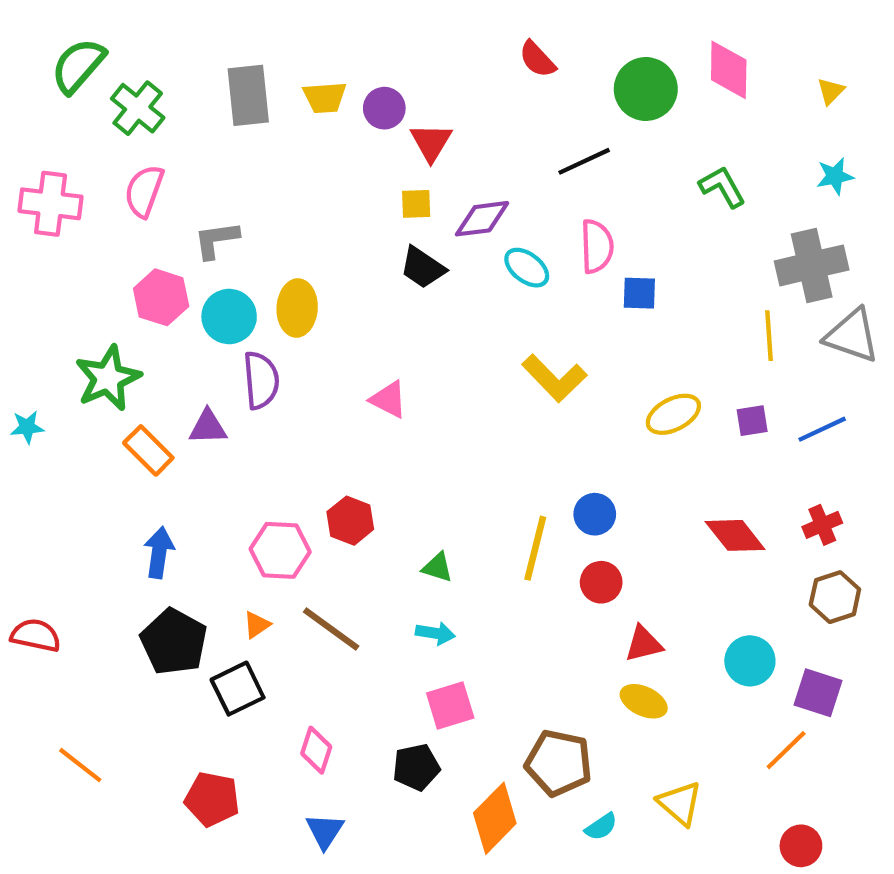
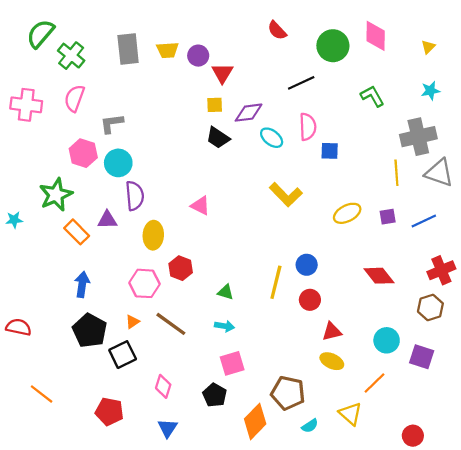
yellow ellipse: (297, 308) -> (153, 235), moved
red cross: (822, 525) -> (441, 270), moved, size x1.4
orange line: (786, 750) -> (375, 383), moved
black pentagon: (416, 767) -> (215, 395), turned -30

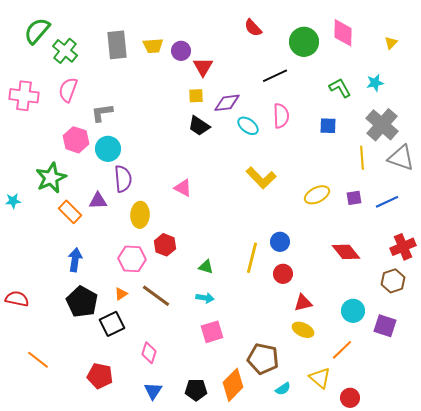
cyan star: (430, 91) -> (375, 83), moved
gray cross: (418, 137) -> (382, 125), turned -36
blue square: (330, 151) -> (328, 126), moved
black pentagon: (215, 395) -> (196, 390), moved, turned -30
red circle: (413, 436) -> (350, 398), moved

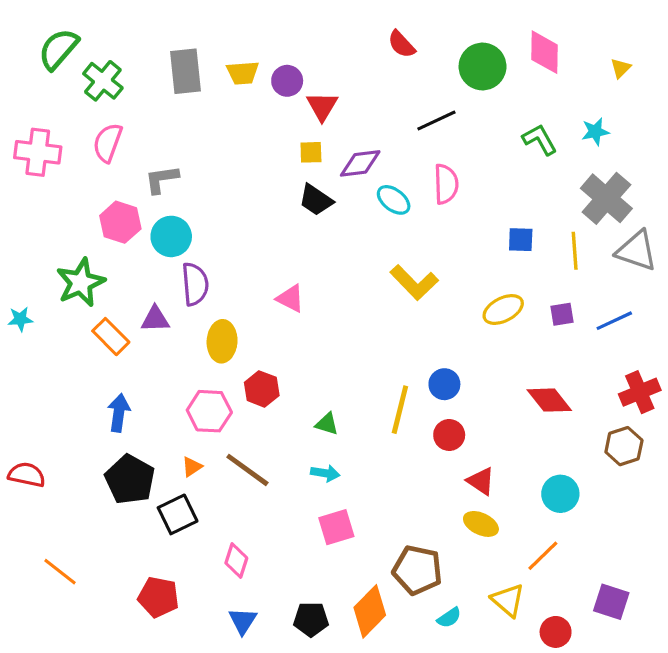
blue square: (328, 126) -> (521, 240), moved
red triangle: (303, 303) -> (481, 481), turned 48
purple square: (385, 326) -> (611, 602), moved

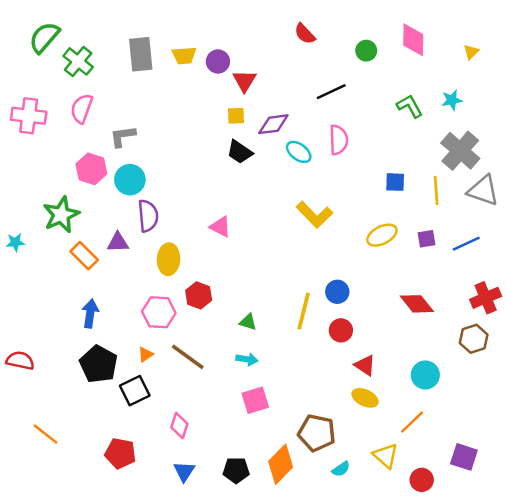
green circle: (483, 66) -> (366, 51), size x0.6

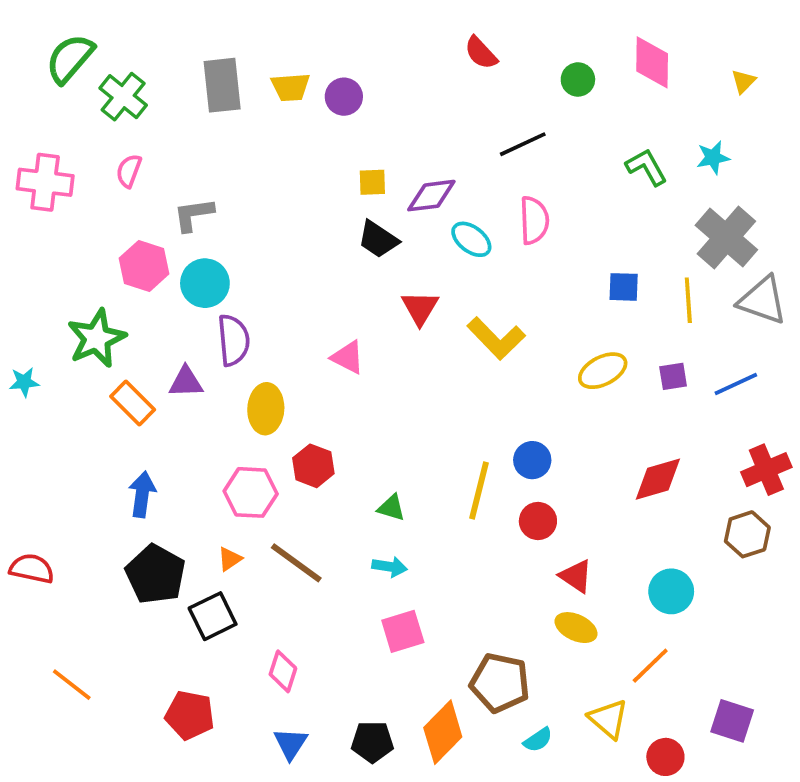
red triangle: (244, 81) -> (420, 308), moved
pink semicircle: (82, 109) -> (129, 171), size x0.7
red diamond: (417, 304) -> (658, 479), turned -68

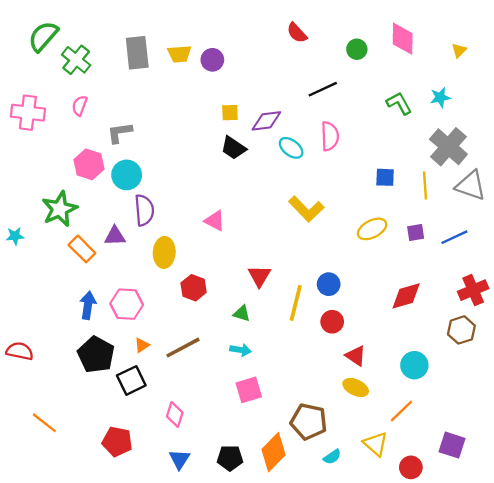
red triangle: (420, 308) -> (259, 276), moved
pink hexagon: (251, 492) -> (127, 304), moved
brown line: (296, 563) -> (183, 348), turned -64

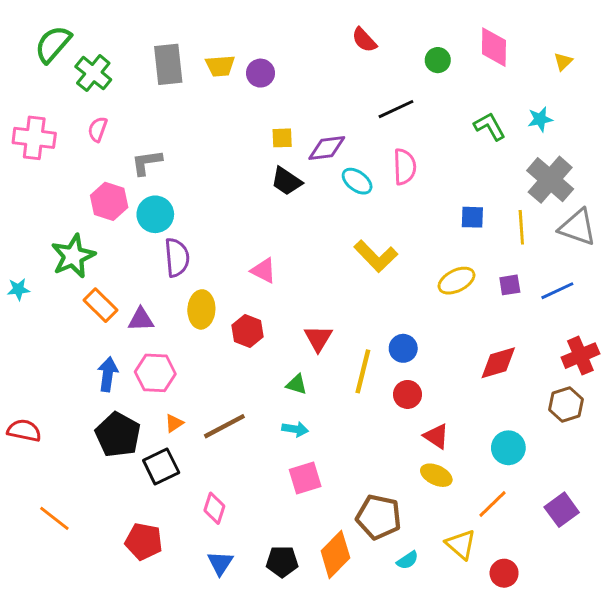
purple triangle: (115, 236) -> (141, 320), moved
red hexagon: (194, 288) -> (248, 331), moved
purple square: (452, 445) -> (562, 510), moved, turned 36

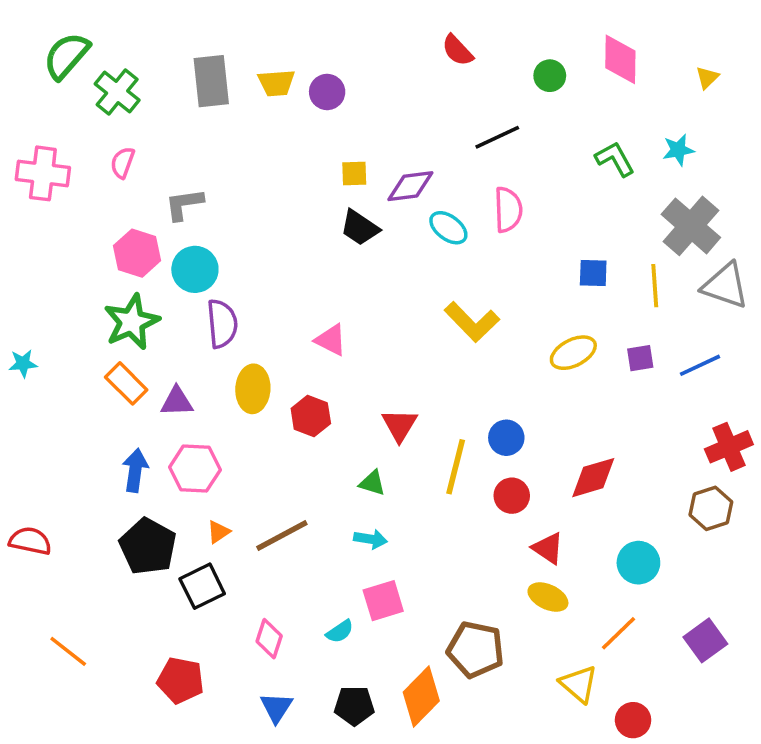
green star: (73, 256) -> (132, 322), moved
red diamond: (498, 363) -> (593, 478), moved
cyan semicircle: (407, 560) -> (340, 631), moved

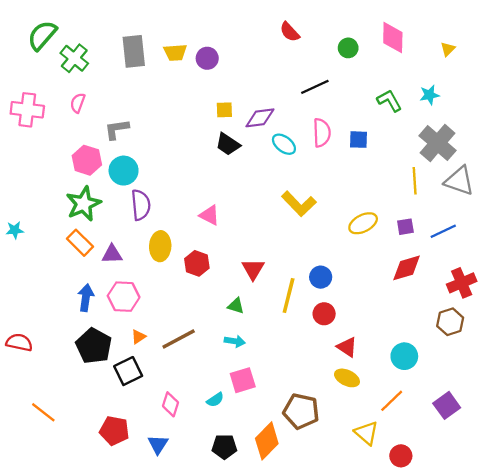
blue square: (593, 273) -> (358, 140), moved
red diamond: (593, 478) -> (407, 268), moved
blue triangle: (276, 707) -> (158, 444), moved

